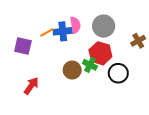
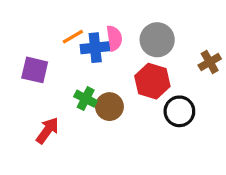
orange line: (47, 32) -> (73, 37), moved
green cross: (90, 65) -> (86, 99), moved

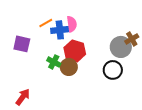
gray circle: (157, 40) -> (121, 47), moved
red hexagon: (152, 81) -> (75, 51), moved
red arrow: (47, 130) -> (23, 97), moved

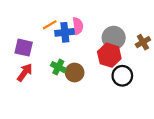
gray circle: (121, 47) -> (114, 38), moved
red hexagon: (75, 51) -> (109, 55), moved
red arrow: (23, 97) -> (25, 72), moved

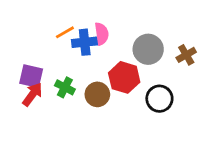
purple square: (24, 48) -> (31, 76), moved
red hexagon: (109, 55) -> (124, 77), moved
green cross: (58, 67) -> (65, 87), moved

